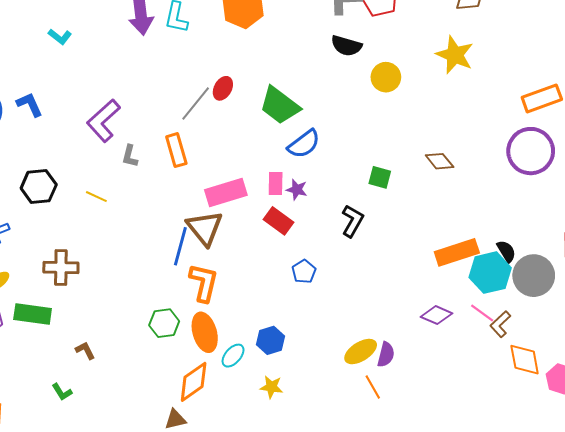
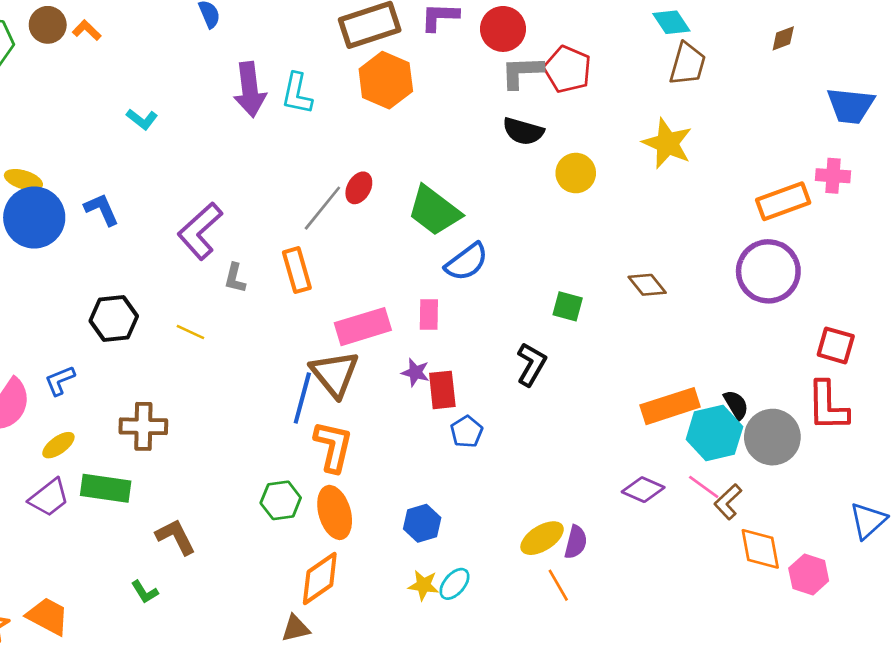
purple star: (297, 190) -> (415, 372), moved
red rectangle: (279, 221) -> (442, 390), moved, turned 48
brown L-shape: (85, 350) -> (176, 537), size x1.5
cyan ellipse: (233, 356) -> (454, 584), moved

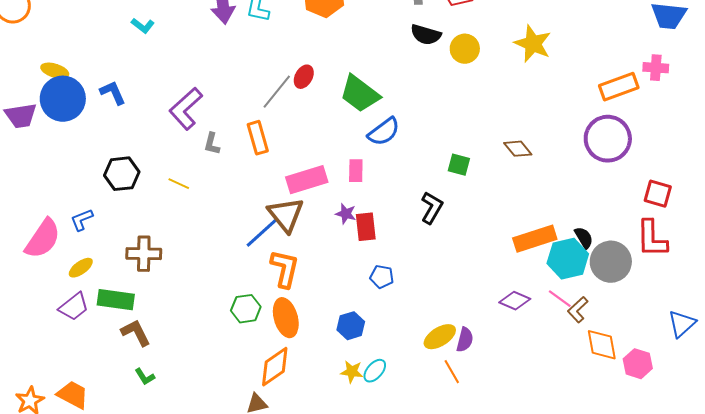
yellow circle: (576, 173) -> (465, 49), moved
blue line: (302, 398) -> (262, 233), turned 33
blue pentagon: (467, 432) -> (382, 277), moved, turned -30
brown L-shape: (176, 537) -> (136, 333), moved

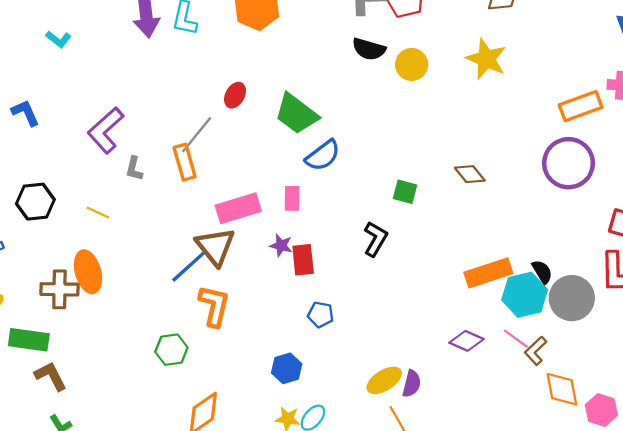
gray line: (277, 92) -> (197, 135), moved
orange ellipse: (286, 318) -> (88, 272), moved

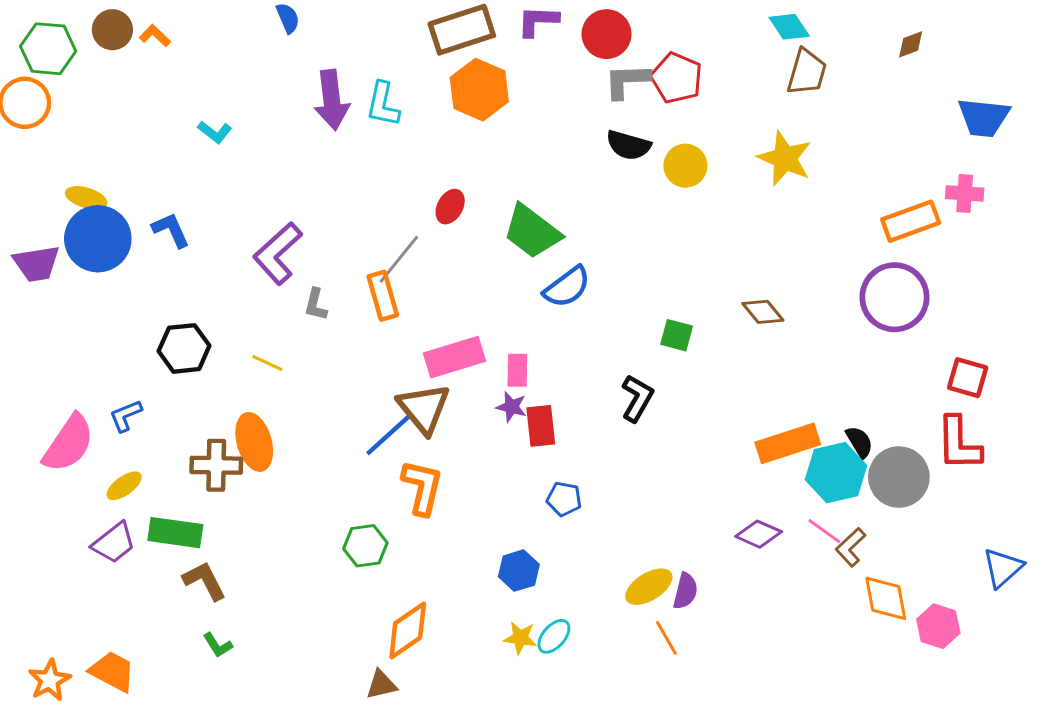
pink rectangle: (292, 198) -> (517, 370), moved

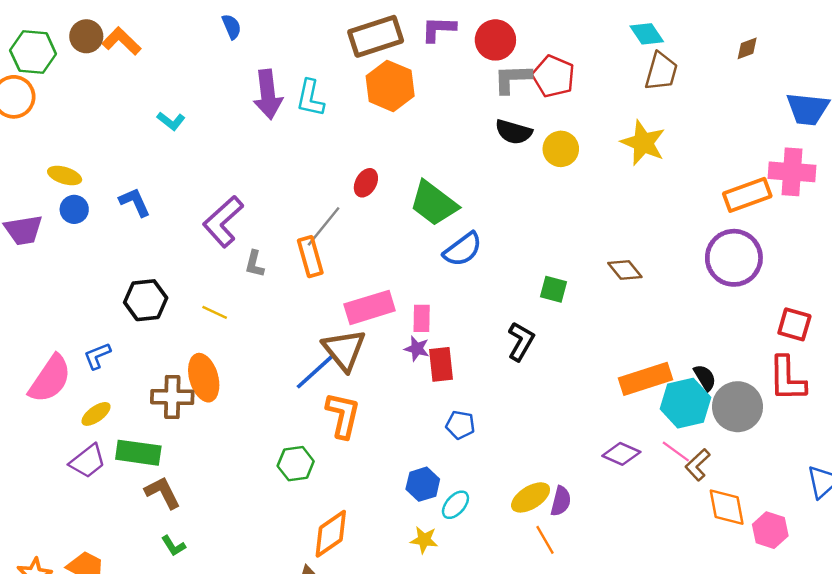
orange L-shape: (155, 36) -> (121, 41), size x1.5
pink cross: (965, 193) -> (792, 172), size x1.5
blue circle: (98, 239) -> (74, 209), size x0.5
cyan ellipse: (554, 636) -> (455, 505), moved

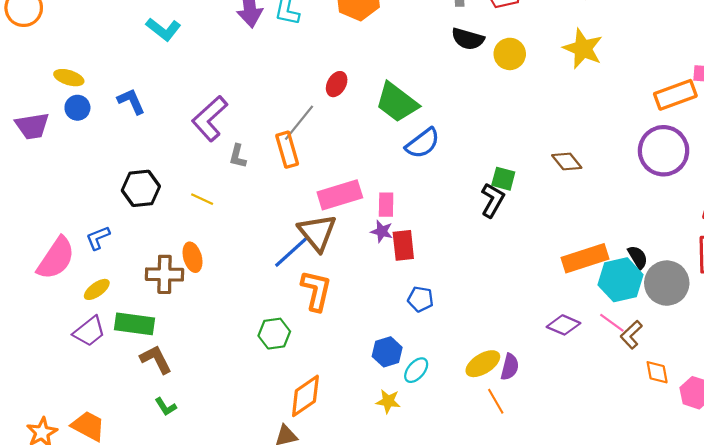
cyan L-shape: (171, 121) -> (163, 29), size x1.4
black L-shape: (521, 341) -> (493, 200), moved
orange ellipse: (204, 378) -> (192, 257), size x0.7
orange diamond: (727, 507) -> (657, 372), size x0.7

